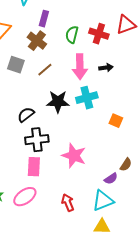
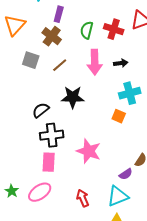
cyan cross: (87, 98) -> (130, 93), moved
orange square: (116, 121) -> (119, 116), moved

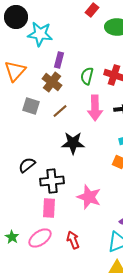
black semicircle: (41, 110) -> (27, 165), moved
red arrow: (83, 198) -> (73, 240), moved

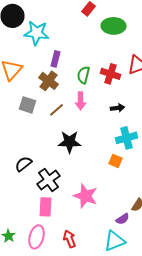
pink arrow: (95, 108) -> (80, 101), moved, size x0.7
black cross: (52, 181) -> (48, 180), turned -30
pink ellipse: (40, 238) -> (36, 237), turned -40

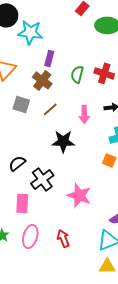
pink arrow: (80, 101) -> (84, 114), moved
pink rectangle: (46, 207) -> (22, 203), moved

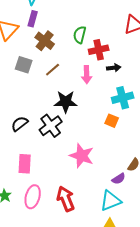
purple rectangle: (49, 58) -> (33, 19), moved
red cross: (104, 73) -> (99, 50), moved, turned -30
black cross: (42, 179) -> (51, 126), moved
red arrow: (63, 238) -> (66, 199), size x1.4

